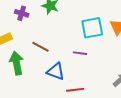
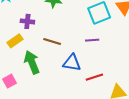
purple cross: (22, 13) -> (27, 21), moved

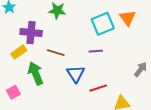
purple cross: (27, 21) -> (31, 33), size x1.5
blue triangle: (72, 63) -> (76, 74), turned 48

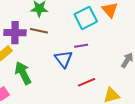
brown line: (56, 53) -> (39, 31), moved
blue triangle: (76, 74) -> (64, 59), moved

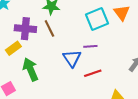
brown line: (39, 31) -> (49, 28), turned 48
red line: (87, 82) -> (93, 73), moved

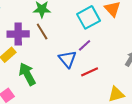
purple line: (90, 46) -> (85, 45), turned -32

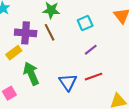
cyan square: (88, 17) -> (85, 23), moved, size x0.7
blue triangle: (67, 59) -> (68, 82), moved

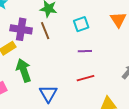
purple line: (91, 50) -> (85, 51), turned 32
blue triangle: (68, 82) -> (48, 94), moved

